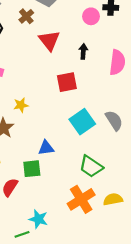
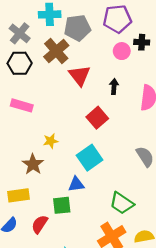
brown cross: (26, 16) -> (56, 51), size x1.6
red square: (67, 82) -> (97, 118), turned -30
cyan square: (82, 122) -> (90, 158), moved

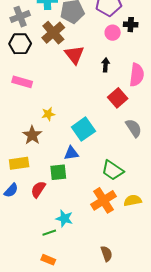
gray cross: (20, 33) -> (20, 17), turned 30
red square: (97, 118) -> (118, 98), moved

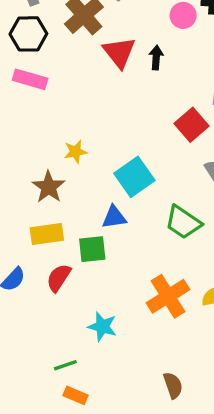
black arrow: (106, 65) -> (156, 57), moved
pink rectangle: (22, 82) -> (30, 79), moved
yellow rectangle: (19, 163) -> (47, 234), moved
green trapezoid: (113, 170) -> (183, 222), moved
green line: (49, 233) -> (65, 365), moved

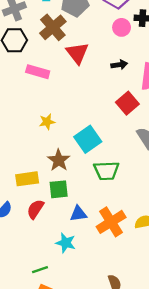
black arrow: (156, 57) -> (119, 65), moved, turned 77
pink rectangle: (30, 79) -> (38, 72), moved
brown star: (49, 187) -> (59, 160), moved
blue triangle: (114, 217) -> (78, 214), moved
green trapezoid: (183, 222) -> (106, 171), moved, turned -36

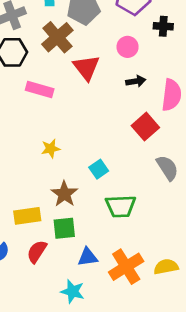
pink circle: (122, 27) -> (128, 47), moved
cyan square: (88, 139) -> (99, 169), size x0.6

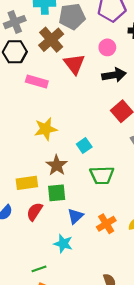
black arrow: (136, 81) -> (114, 75), size x1.5
yellow star: (51, 149) -> (46, 129), size x1.5
blue triangle: (88, 257) -> (75, 216), turned -35
orange cross: (126, 267) -> (106, 224), size x0.7

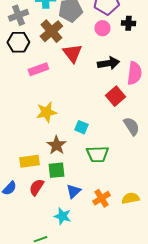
pink circle: (107, 47) -> (102, 28), moved
pink rectangle: (37, 82) -> (38, 69), turned -36
cyan square: (84, 145) -> (81, 127), turned -32

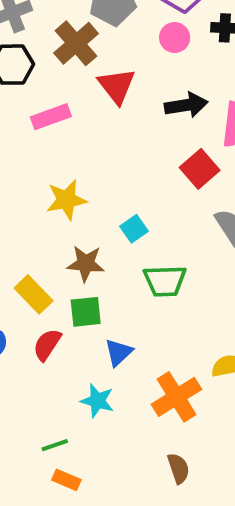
cyan square: (81, 127) -> (134, 229), turned 32
brown star: (56, 145) -> (86, 264), turned -30
yellow rectangle: (29, 161) -> (34, 294), turned 54
orange cross: (101, 198) -> (177, 397), moved, size x1.4

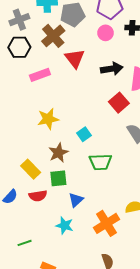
brown star: (86, 264) -> (58, 153), turned -30
red semicircle: (47, 345) -> (38, 196), turned -132
green line: (55, 445) -> (25, 243), moved

